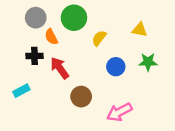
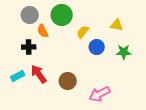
blue circle: (116, 67) -> (97, 47), moved
red arrow: (60, 68) -> (39, 74), moved

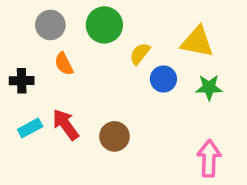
yellow triangle: (117, 25) -> (197, 42), size x1.5
orange semicircle: (43, 31) -> (64, 64), moved
black cross: (29, 47) -> (22, 81), moved
pink arrow: (100, 94) -> (209, 158), moved, turned 120

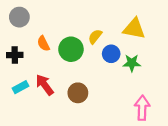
gray circle: (50, 25) -> (19, 17), moved
green circle: (104, 25) -> (71, 49), moved
green star: (209, 87) -> (132, 63), moved

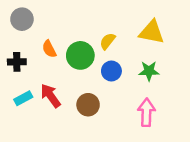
blue circle: (111, 54) -> (111, 71), moved
pink arrow: (142, 108) -> (146, 112), moved

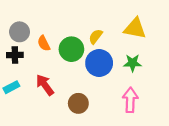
gray circle: (22, 19) -> (20, 32), moved
blue circle: (111, 71) -> (99, 63), size x1.5
cyan rectangle: (23, 98) -> (11, 87), moved
brown circle: (88, 105) -> (78, 103), moved

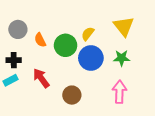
yellow triangle: (135, 28) -> (124, 26), turned 40
black cross: (15, 55) -> (14, 60), moved

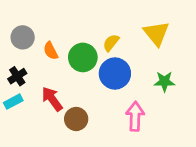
green star: (122, 58) -> (164, 82), moved
black cross: (14, 60) -> (17, 76), turned -32
pink arrow: (119, 92) -> (135, 116), moved
brown circle: (72, 95) -> (76, 119), moved

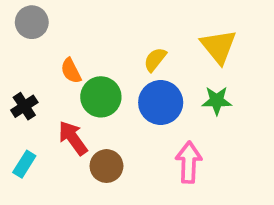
gray circle: (23, 37) -> (32, 22), moved
green circle: (83, 57) -> (101, 97), moved
green star: (164, 82) -> (217, 101), moved
cyan rectangle: (13, 102) -> (24, 164), moved, turned -30

